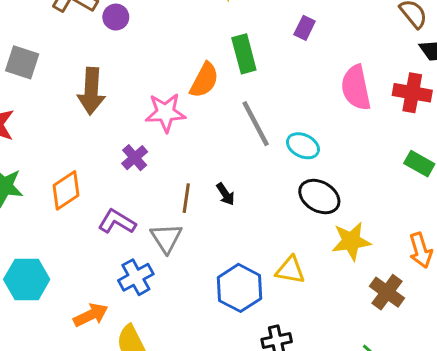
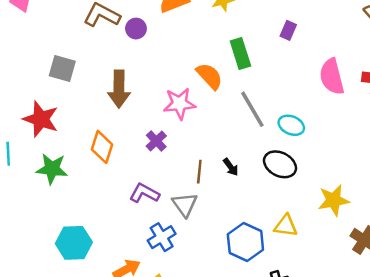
orange semicircle: (204, 80) -> (209, 76), turned -68
orange diamond: (66, 190) -> (102, 147), moved, turned -36
black ellipse: (319, 197) -> (280, 164), moved

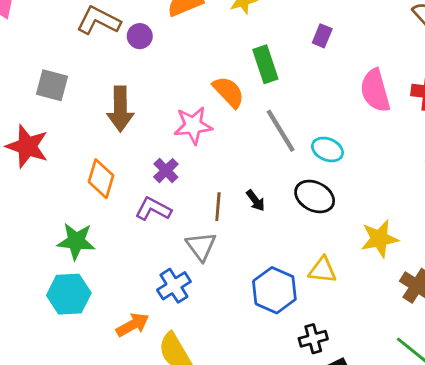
green star: (52, 169) -> (76, 241), moved
purple L-shape: (144, 193) -> (153, 209), moved

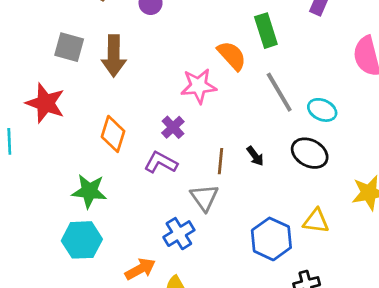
brown arrow: (120, 109) -> (114, 56), moved

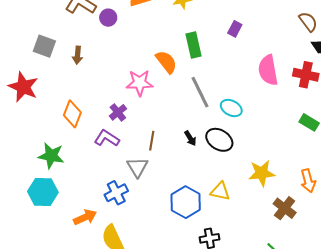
brown arrow: (114, 56) -> (77, 55), size x0.6
black arrow: (255, 156) -> (190, 138), moved

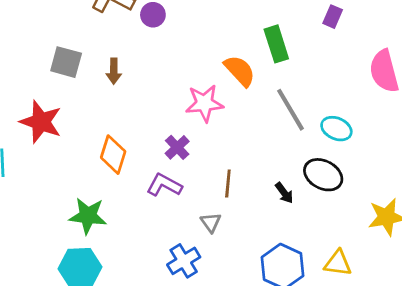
black arrow: (190, 138) -> (284, 193), moved
gray triangle: (137, 167) -> (211, 222), size x0.7
yellow triangle: (220, 191) -> (338, 263), moved

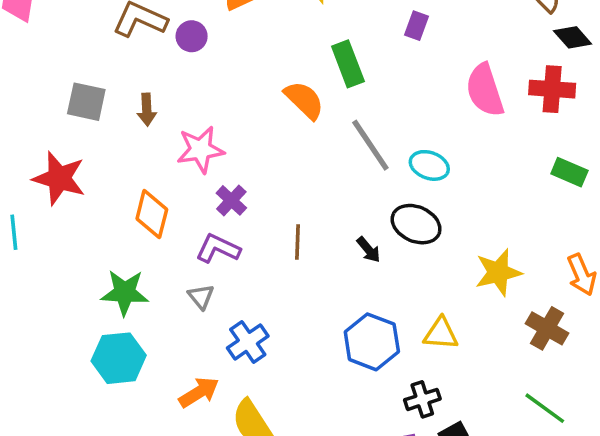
pink star: (204, 103) -> (200, 150), moved
gray triangle: (211, 222) -> (201, 297), moved

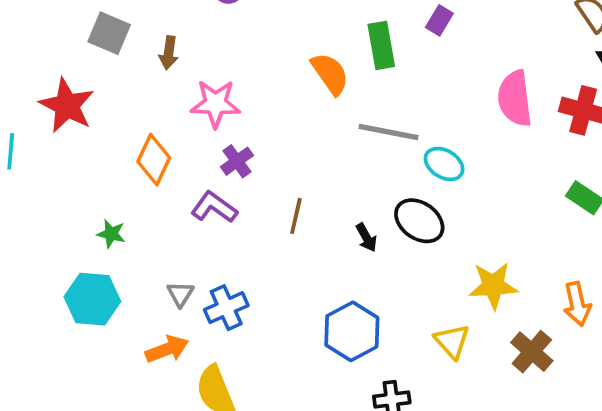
purple rectangle: (416, 26) -> (439, 20), moved
gray line: (370, 145) -> (388, 132), turned -56
green star: (125, 292) -> (111, 234), size x0.6
gray triangle: (201, 297) -> (180, 294), moved
yellow triangle: (441, 334) -> (452, 341), moved, turned 33

